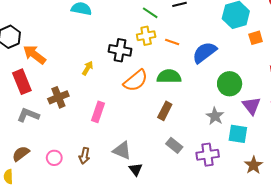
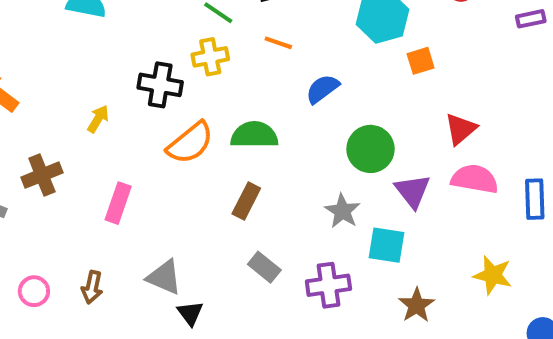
orange line: (172, 42) -> (278, 43), moved
blue semicircle: (204, 52) -> (322, 89), size x0.7

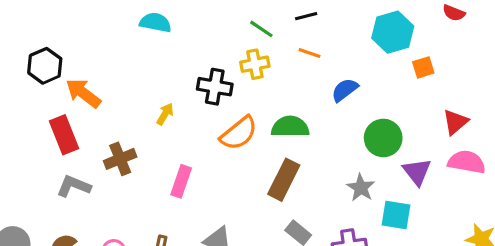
brown rectangle: (246, 201) -> (284, 180), size x1.4

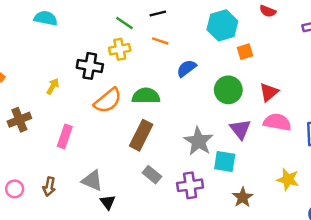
green circle: (383, 138) -> (228, 90), moved
gray star: (361, 188) -> (198, 141), size x1.4

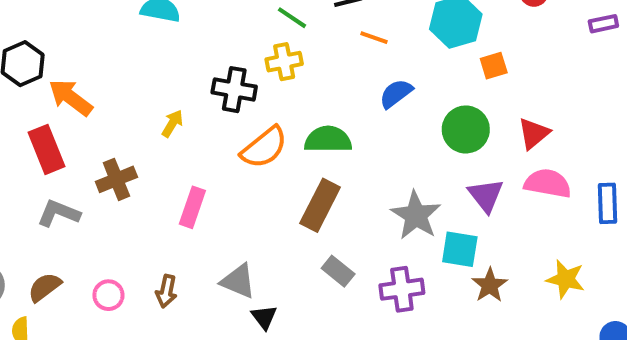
orange line: (160, 41) -> (374, 38), moved
brown star: (243, 197) -> (490, 285), moved

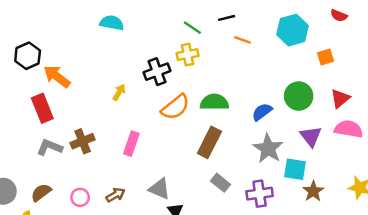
orange square: (494, 66) -> (325, 57), moved
black cross: (234, 90) -> (157, 72), turned -30
blue semicircle: (396, 94) -> (262, 112), moved
brown cross: (116, 179) -> (83, 141), moved
brown arrow: (166, 291) -> (115, 195), turned -132

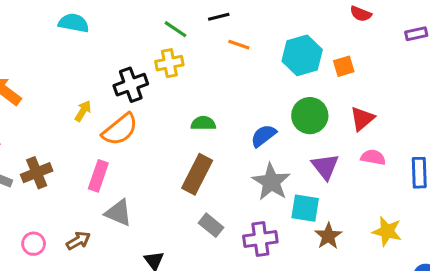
cyan hexagon: (292, 30) -> (302, 55), moved
green semicircle: (214, 102) -> (203, 123), size x0.7
orange semicircle: (175, 107) -> (120, 129), moved
pink semicircle: (349, 129) -> (373, 157), size x0.7
gray triangle: (159, 189) -> (118, 213), moved

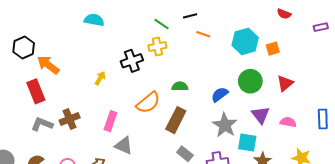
orange semicircle: (120, 129) -> (148, 103), moved
pink semicircle: (373, 157) -> (288, 122), moved

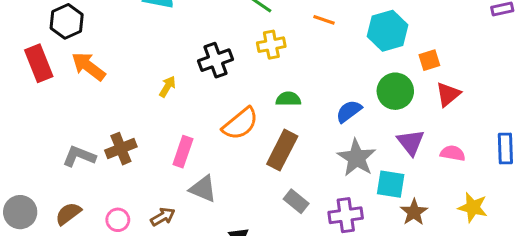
yellow cross: (157, 47) -> (271, 45), moved
black hexagon: (24, 48) -> (67, 21), moved
orange square: (273, 49) -> (429, 60), moved
red rectangle: (36, 91) -> (39, 63), moved

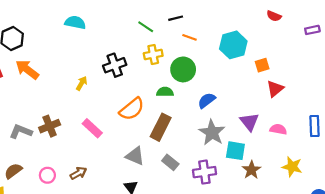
green circle: (395, 91) -> (183, 69), moved
pink rectangle: (183, 152) -> (92, 128), turned -66
gray triangle: (203, 189) -> (135, 156), moved

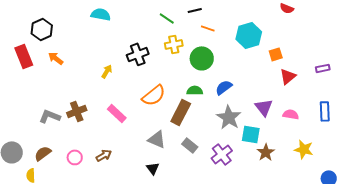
purple rectangle: (312, 30) -> (323, 68), moved
orange arrow: (27, 69) -> (56, 58), size x0.7
green semicircle: (165, 92) -> (195, 90), moved
purple cross: (204, 172) -> (222, 154), turned -30

